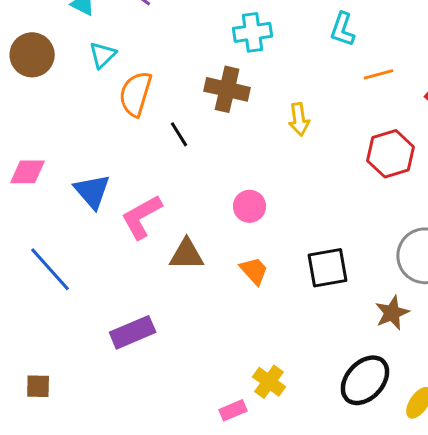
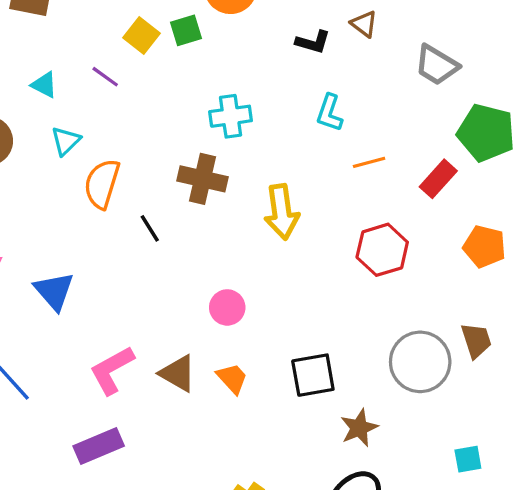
yellow arrow: (299, 119) -> (282, 212), size x1.5
pink L-shape: (142, 217) -> (112, 370), moved
brown triangle: (187, 254) -> (178, 373), moved, turned 30
brown star: (392, 313) -> (359, 428), moved

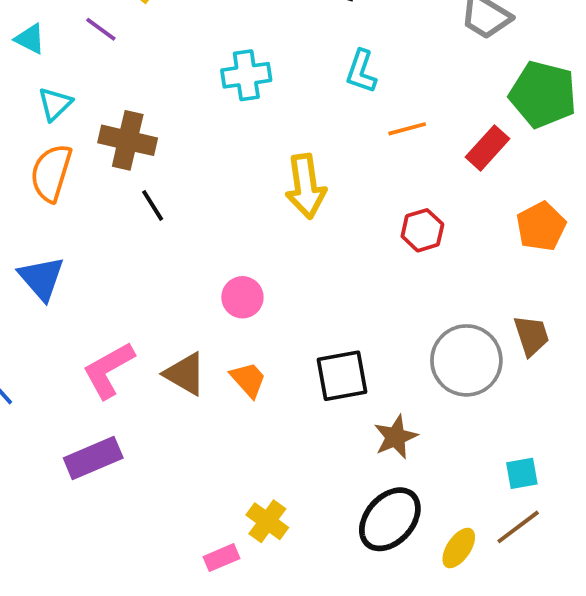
brown cross: (203, 179) -> (128, 140), moved
orange semicircle: (102, 184) -> (51, 173), moved
orange pentagon: (484, 246) -> (541, 226), turned 30
red hexagon: (382, 250) -> (422, 230), size x0.7

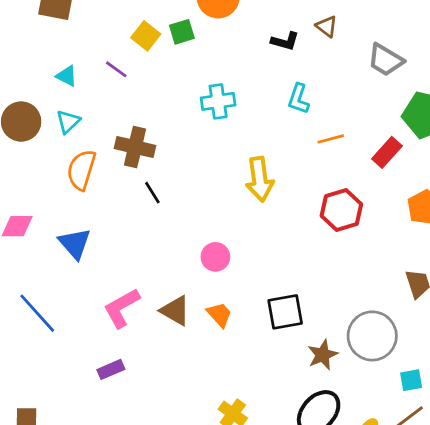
cyan triangle: (55, 104) -> (68, 122), moved
red hexagon: (422, 230) -> (341, 210), size x1.4
gray circle: (466, 360) -> (372, 336), moved
purple rectangle: (93, 458) -> (111, 369), size x0.7

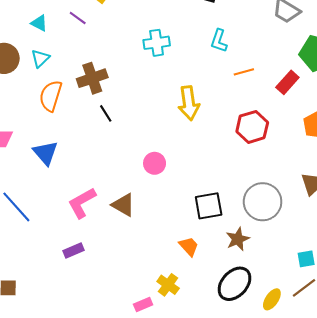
brown cross: (135, 147) -> (92, 78), turned -32
orange trapezoid: (219, 315) -> (189, 246), moved
gray circle: (372, 336) -> (263, 202), moved

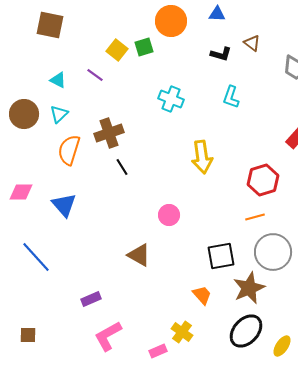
cyan cross: (157, 43) -> (171, 99), turned 30
orange line: (244, 72) -> (255, 217), moved
pink L-shape: (82, 203) -> (108, 336), moved
brown star: (238, 239) -> (249, 288), size x1.4

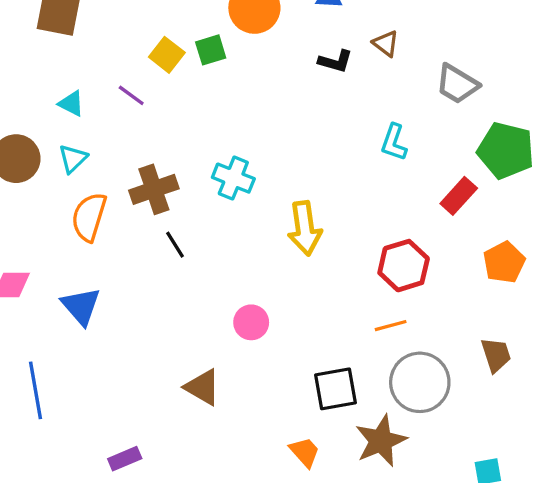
cyan L-shape: (231, 97) -> (394, 142), moved
cyan cross: (171, 99) -> (233, 178), moved
blue line: (36, 257) -> (36, 390), turned 32

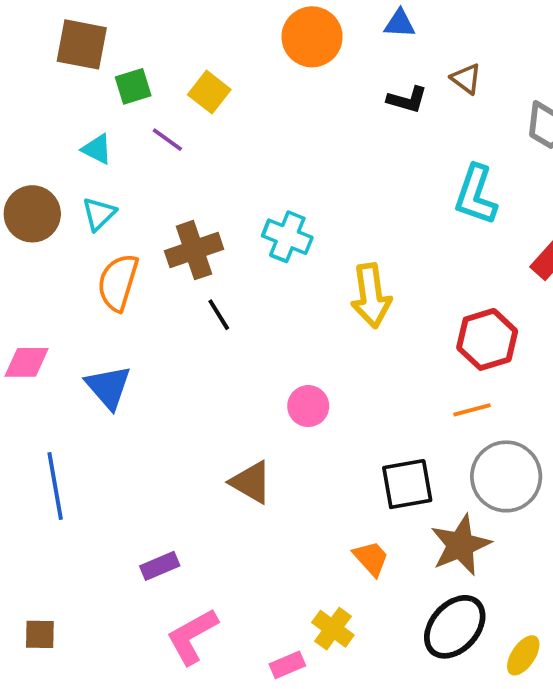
green square: (211, 50) -> (133, 86), moved
cyan L-shape: (394, 142) -> (476, 195), size x1.4

